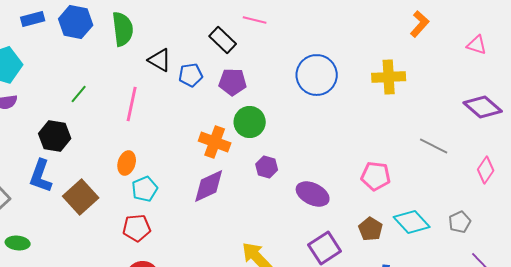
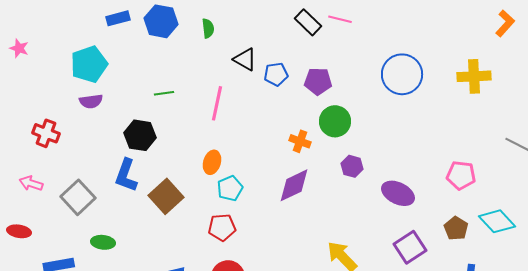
green semicircle: (123, 29) -> (208, 28), size x0.6
black rectangle: (223, 40) -> (308, 22), moved
green line: (79, 94) -> (164, 93), turned 42
orange cross: (215, 142) -> (300, 141), size x0.7

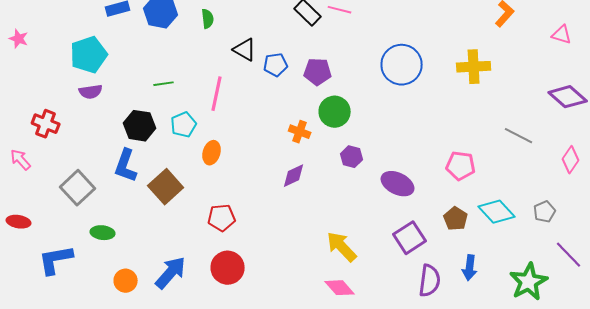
pink arrow: (31, 183) -> (21, 160), moved, turned 30
purple diamond: (294, 185) -> (294, 176), size x0.7
cyan pentagon: (230, 188) -> (184, 125), moved

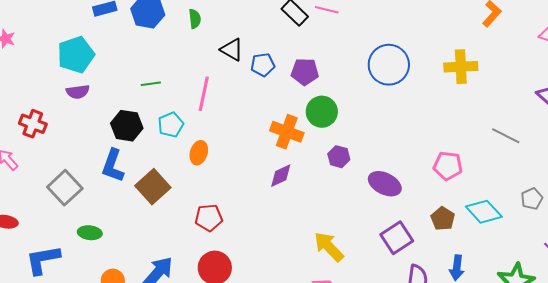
orange cross: (300, 132) -> (287, 132), size x1.5
gray pentagon: (545, 212) -> (532, 199), moved

